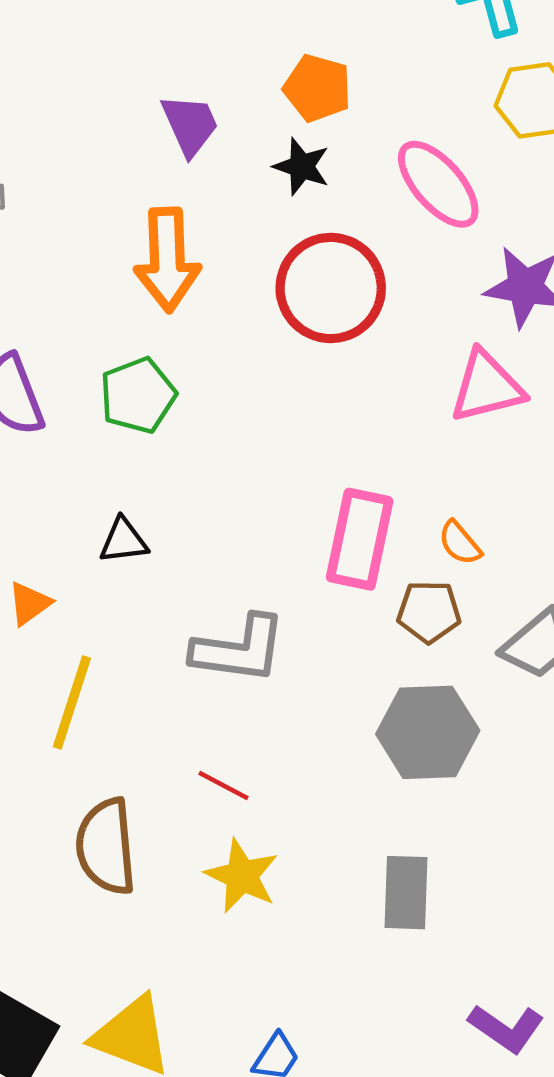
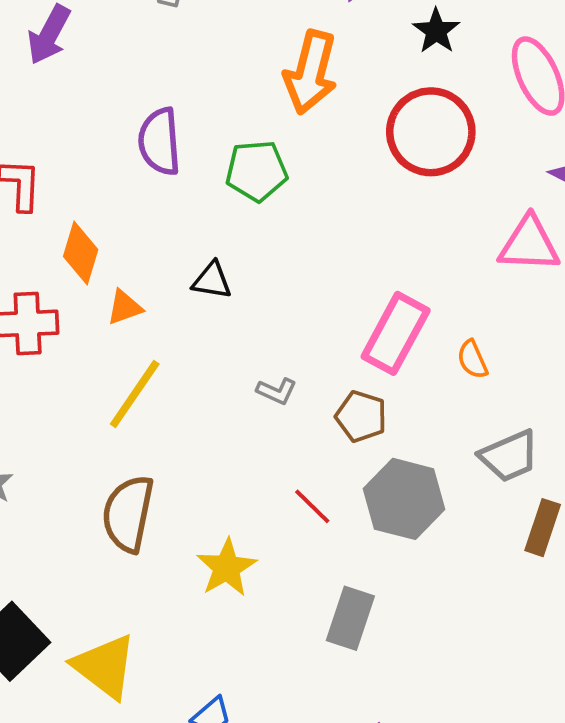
brown pentagon: (429, 612) -> (361, 416), moved
gray L-shape: (239, 649) -> (277, 391), size x0.5
red line: (224, 786) -> (312, 506), moved

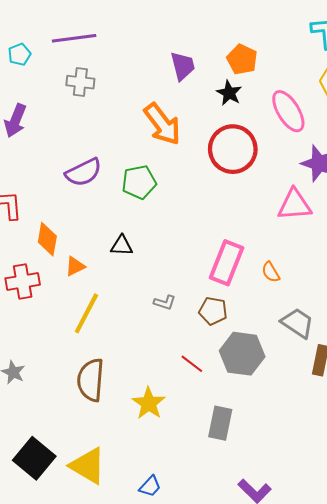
orange arrow: (311, 72) -> (162, 124), turned -45
purple semicircle: (160, 142) -> (84, 172), turned -105
gray trapezoid: (509, 456) -> (297, 323), turned -116

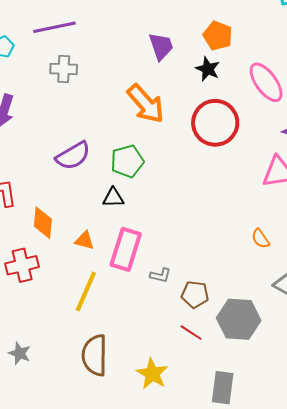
black triangle: (122, 246) -> (113, 198), moved
pink rectangle: (227, 263) -> (126, 249), moved
orange triangle: (75, 266) -> (84, 240), moved, turned 45
brown pentagon: (213, 311) -> (195, 294), moved

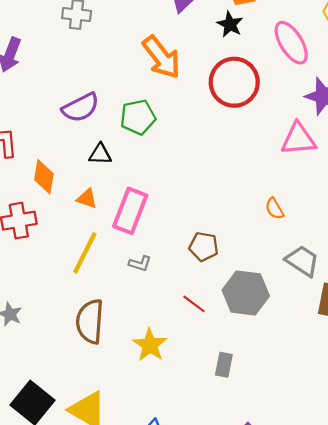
black triangle: (113, 198) -> (100, 154), moved
gray L-shape: (160, 275) -> (140, 263), moved
brown pentagon: (195, 294) -> (204, 247), moved
gray rectangle: (223, 388) -> (224, 365), size x0.7

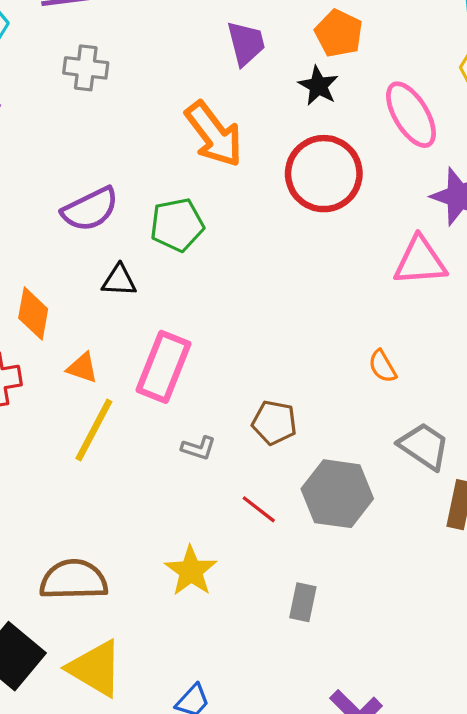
orange triangle: (87, 199) -> (82, 368), moved
gray L-shape: (140, 263) -> (198, 448), moved
brown semicircle: (90, 321) -> (74, 580), moved, turned 84

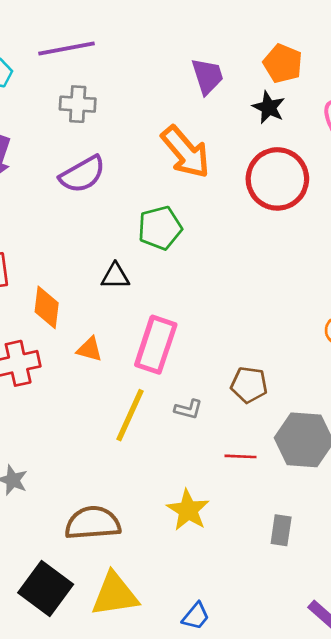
purple semicircle: (90, 209) -> (82, 174), moved
yellow line: (94, 430) -> (130, 415), moved
red line: (259, 509) -> (241, 456), turned -32
yellow triangle: (95, 668) -> (115, 594), turned -36

